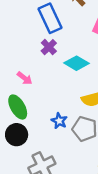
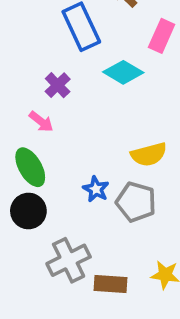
purple cross: (49, 47) -> (58, 85), moved
cyan diamond: (76, 63) -> (123, 72), moved

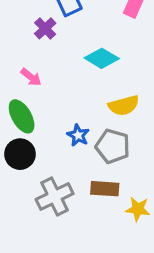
cyan diamond: (123, 72) -> (102, 58), moved
purple cross: (58, 85) -> (45, 28), moved
brown rectangle: (111, 284) -> (105, 189), moved

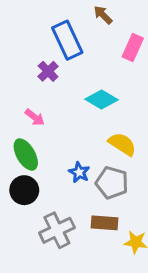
yellow semicircle: (124, 105) -> (122, 144), turned -132

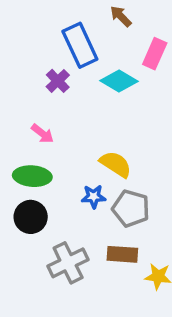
cyan diamond: (102, 100) -> (119, 81), moved
yellow semicircle: (122, 144) -> (116, 164), moved
green ellipse: (26, 155) -> (32, 176), turned -56
blue star: (79, 172) -> (94, 197), turned -30

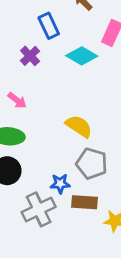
blue rectangle: (80, 45) -> (49, 26), size x0.7
blue star: (94, 197) -> (60, 184), moved

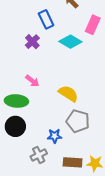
pink arrow: (17, 100) -> (32, 81), moved
brown rectangle: (85, 202) -> (73, 162), moved
gray cross: (39, 209) -> (39, 155), size x0.7

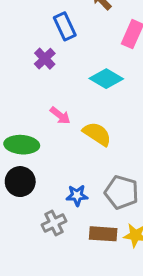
cyan diamond: (70, 42) -> (106, 79), moved
pink arrow: (32, 81) -> (60, 115), moved
gray pentagon: (78, 121) -> (122, 192), moved

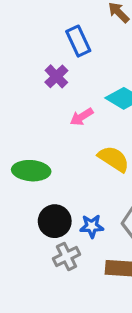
pink arrow: (60, 115) -> (82, 117), moved, turned 110
black circle: (20, 182) -> (55, 221), moved

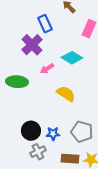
purple cross: (56, 76) -> (32, 45), size x1.5
green ellipse: (31, 171) -> (17, 82), moved

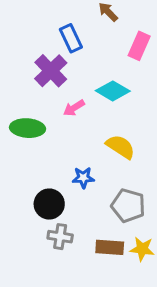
yellow semicircle: (66, 94) -> (120, 147), moved
blue star: (53, 134) -> (83, 178), moved
gray cross: (38, 152) -> (60, 237), turned 35

